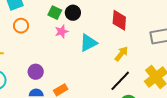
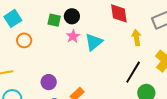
pink star: (62, 32) -> (73, 36), moved
yellow arrow: (121, 54) -> (136, 38), moved, turned -35

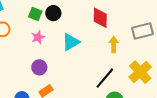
pink star: (73, 36) -> (38, 37), moved
purple circle: (49, 82) -> (39, 67), moved

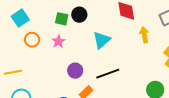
pink star: (38, 37) -> (58, 41), moved
black line: (105, 78) -> (108, 74), moved, turned 40

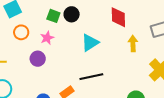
purple circle: (75, 71) -> (38, 59), moved

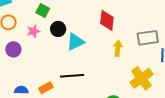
black circle: (72, 14) -> (58, 29), moved
purple circle: (38, 59) -> (13, 49), moved

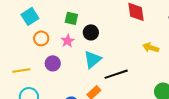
cyan triangle: (75, 42) -> (93, 59), moved
yellow arrow: (118, 48) -> (151, 48), moved, turned -63

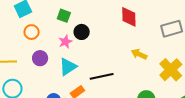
pink star: (68, 41) -> (65, 42), moved
cyan triangle: (93, 59) -> (68, 67), moved

